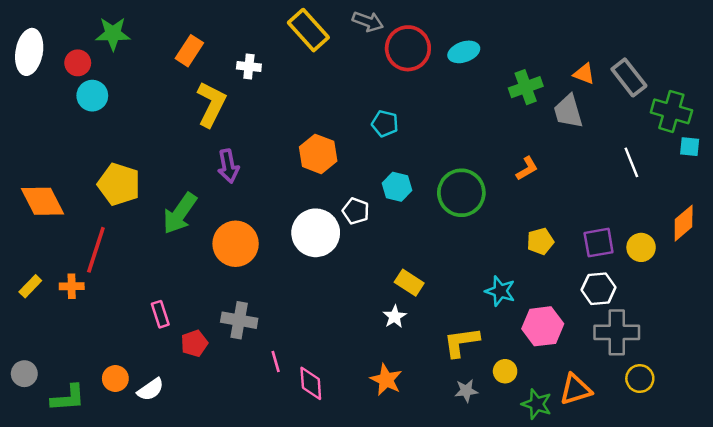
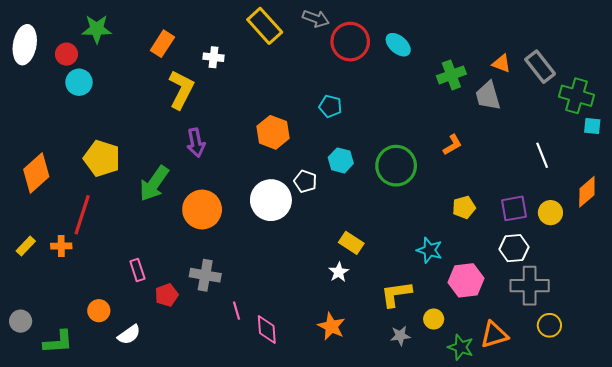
cyan ellipse: (464, 52) -> (398, 45), turned 60
white line: (631, 162) -> (542, 155), moved
orange diamond: (42, 201) -> (36, 173), turned 75
orange circle: (115, 379) -> (99, 311), moved

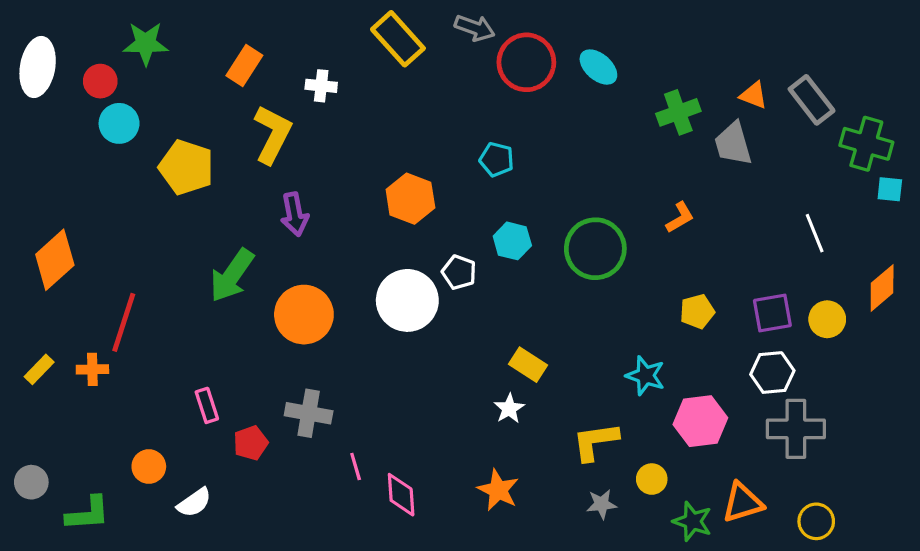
yellow pentagon: (102, 158) -> (186, 167), moved
yellow circle: (549, 325) -> (816, 521), moved

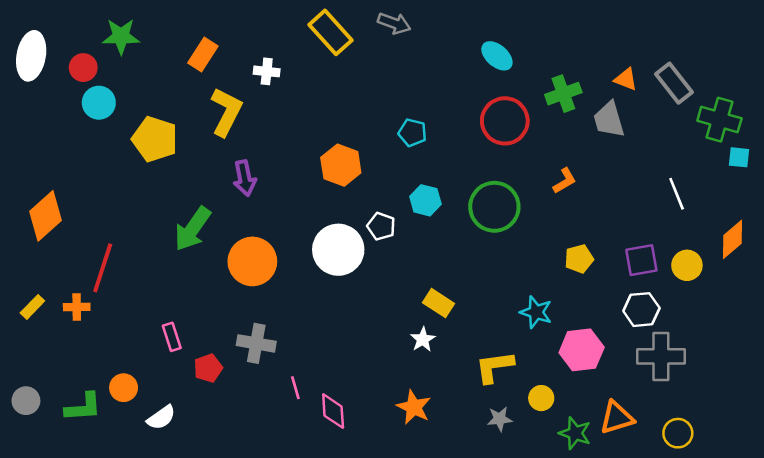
red circle: (526, 62) -> (505, 121), moved
green L-shape: (88, 514) -> (83, 407), moved

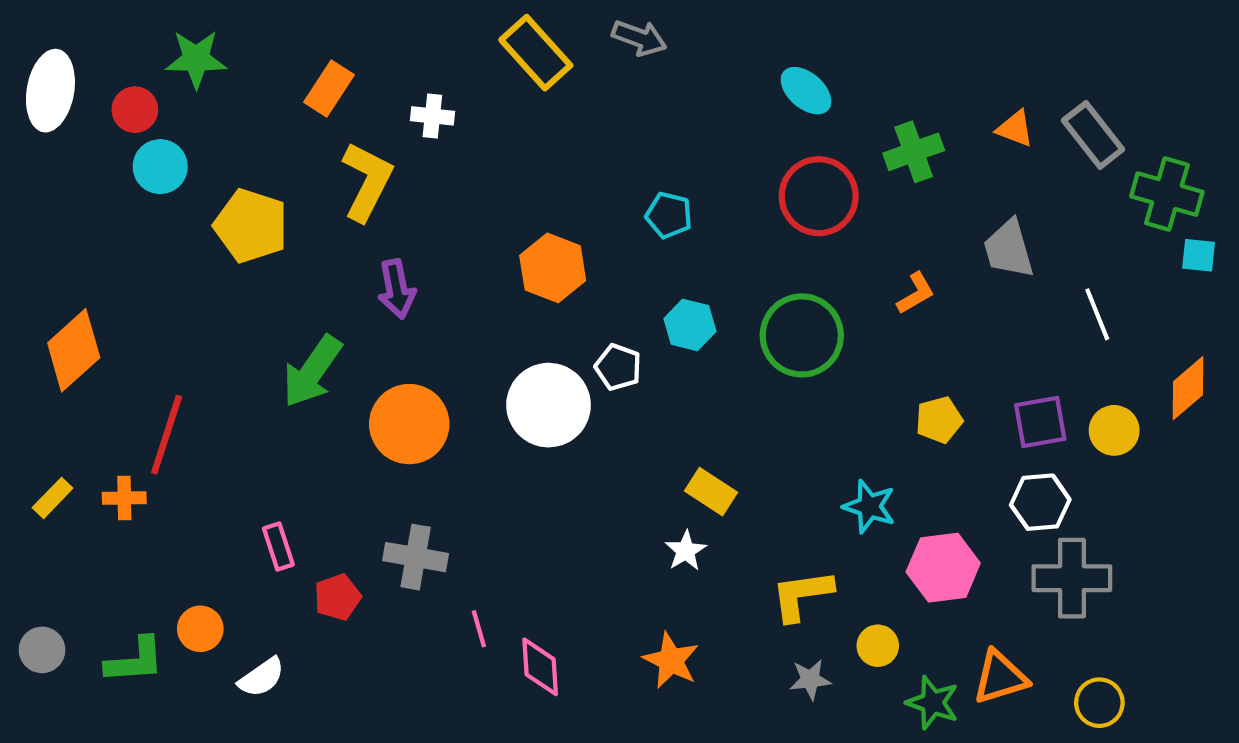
gray trapezoid: (609, 120) -> (1009, 249), moved

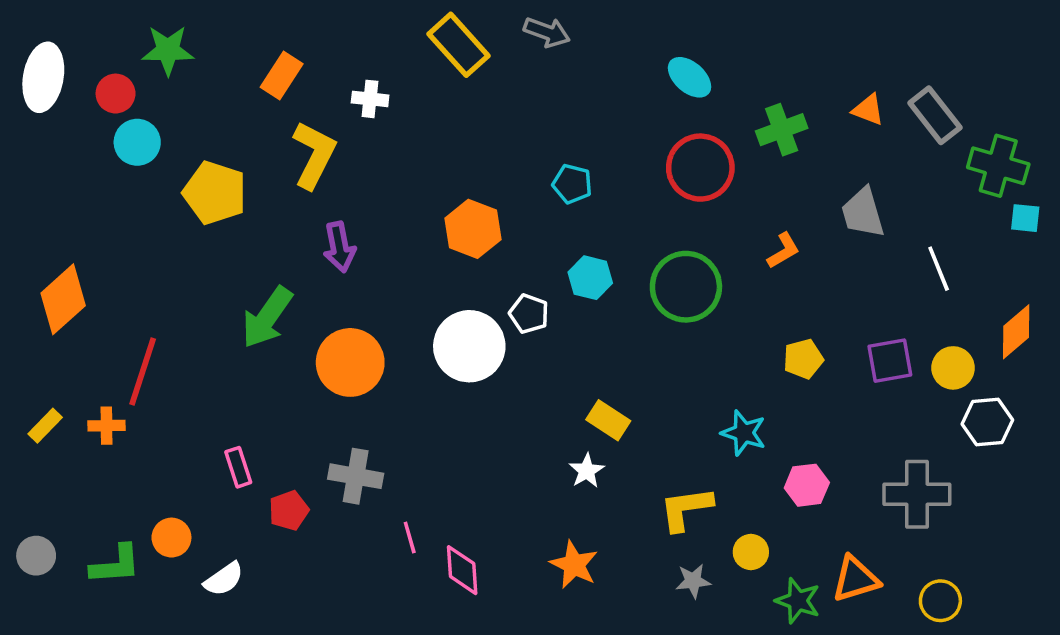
white hexagon: (1040, 502) -> (987, 422), moved
pink hexagon: (943, 568) -> (807, 485), size x0.7

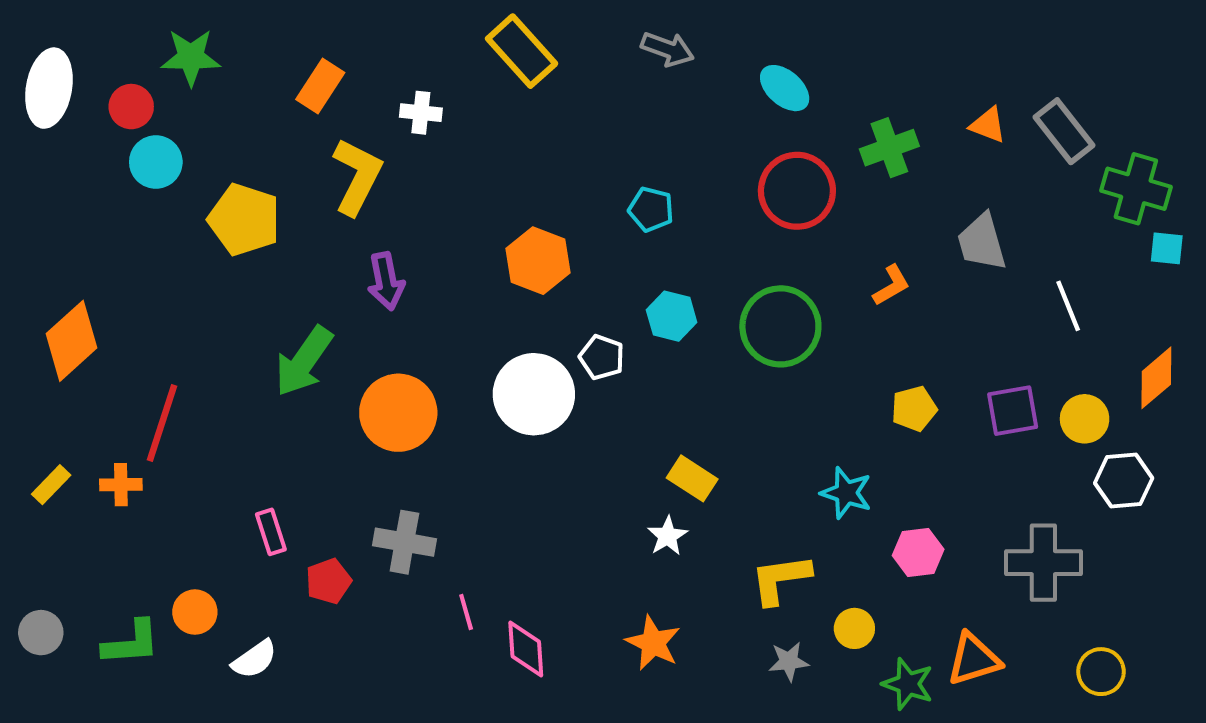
gray arrow: (547, 32) -> (667, 49), moved
yellow circle: (940, 601) -> (1101, 672), moved

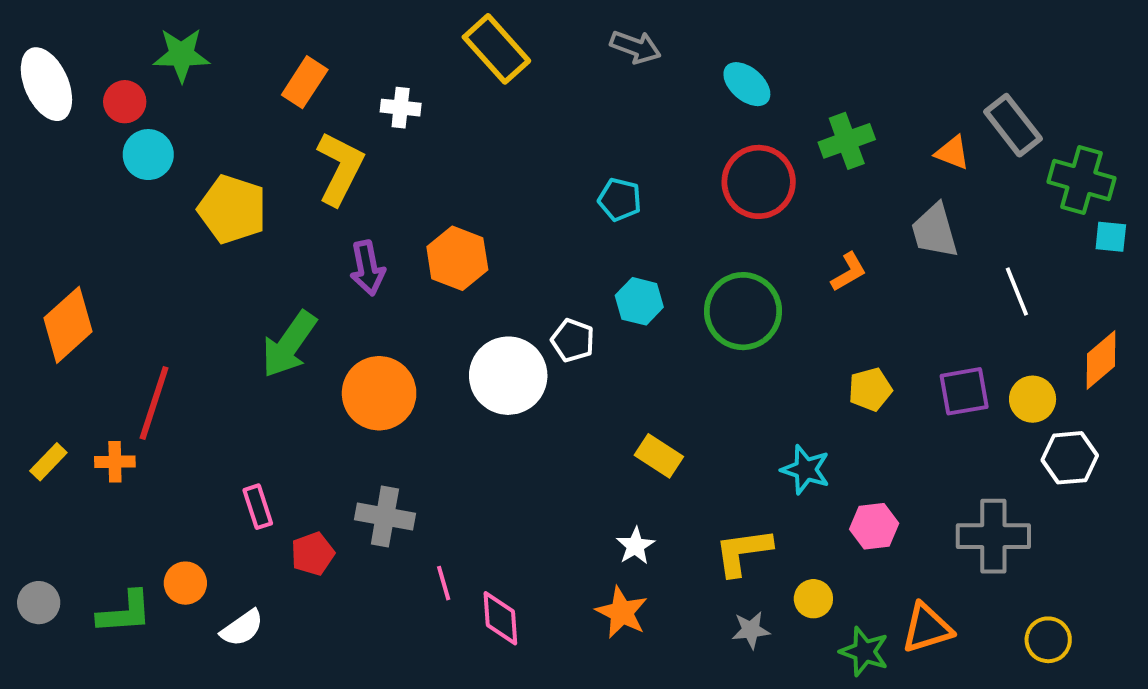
white ellipse: (49, 88) -> (46, 84), turned -34
orange triangle: (988, 125) -> (952, 153), moved
orange hexagon: (538, 261) -> (457, 258), moved
white star: (667, 536) -> (635, 546), moved

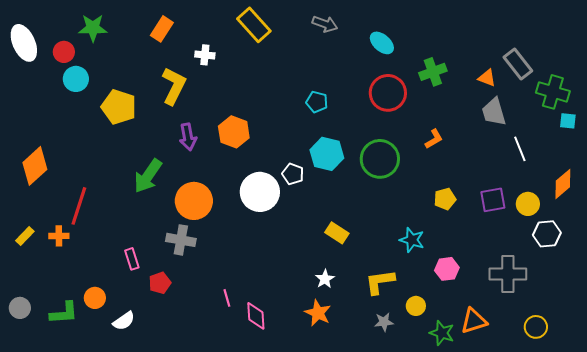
orange rectangle: (305, 82) -> (162, 29), moved
gray trapezoid: (935, 231) -> (494, 112), moved
cyan hexagon: (639, 301) -> (327, 154), size x1.4
gray cross: (385, 517) -> (181, 240), moved

